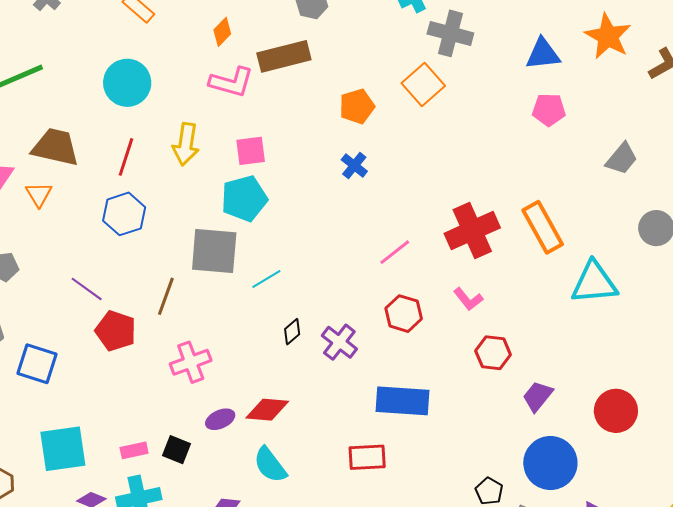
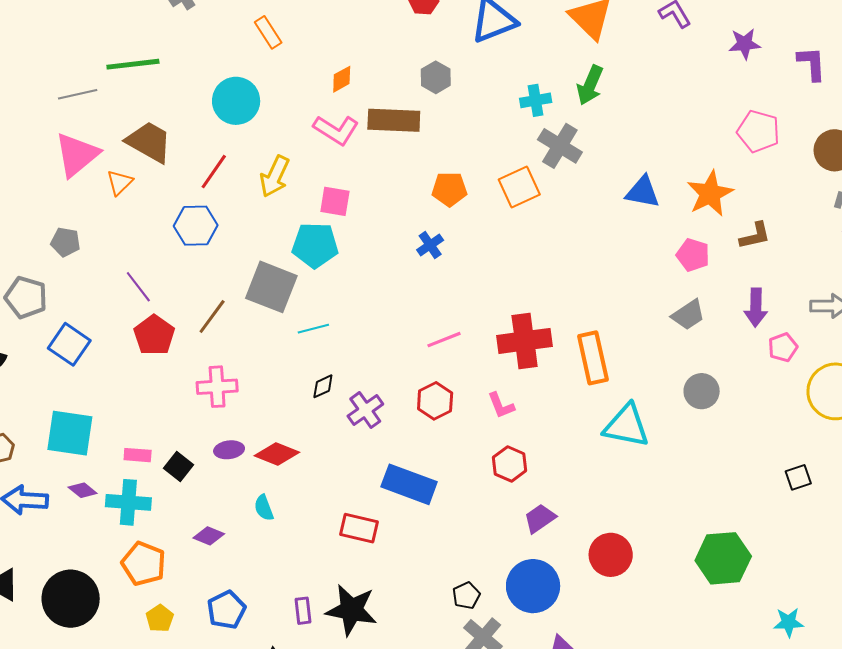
pink pentagon: (549, 110) -> (693, 255), moved
cyan semicircle: (270, 465) -> (264, 508), size x0.7

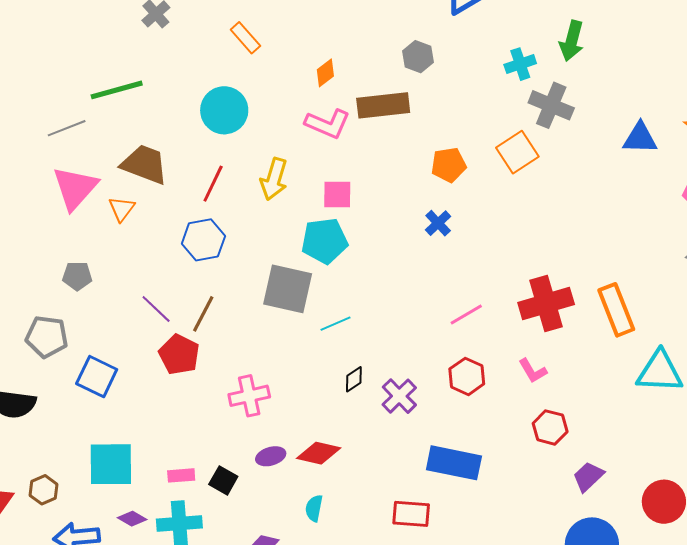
brown line: (212, 317) -> (203, 314), moved
cyan semicircle: (264, 508) -> (314, 508), turned 40

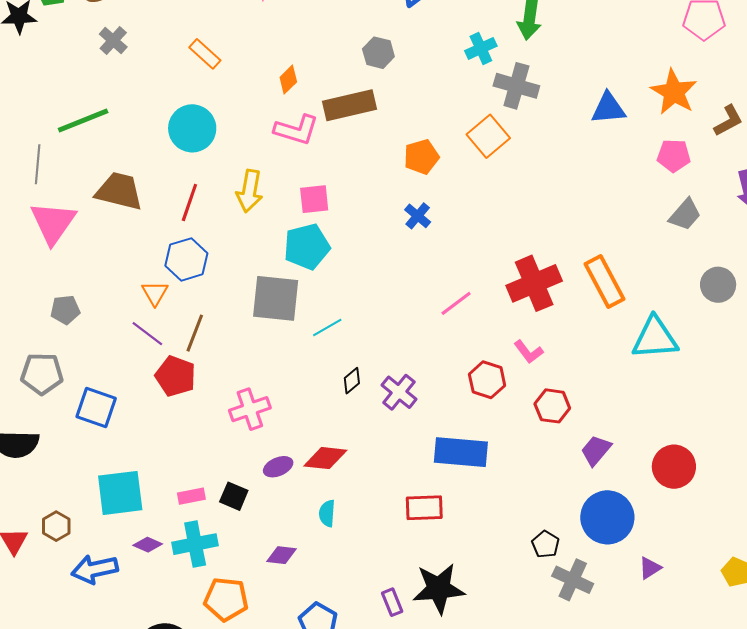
gray line: (67, 128) -> (38, 164), turned -57
orange triangle: (122, 209) -> (155, 293), moved
red hexagon: (467, 376) -> (487, 380), moved

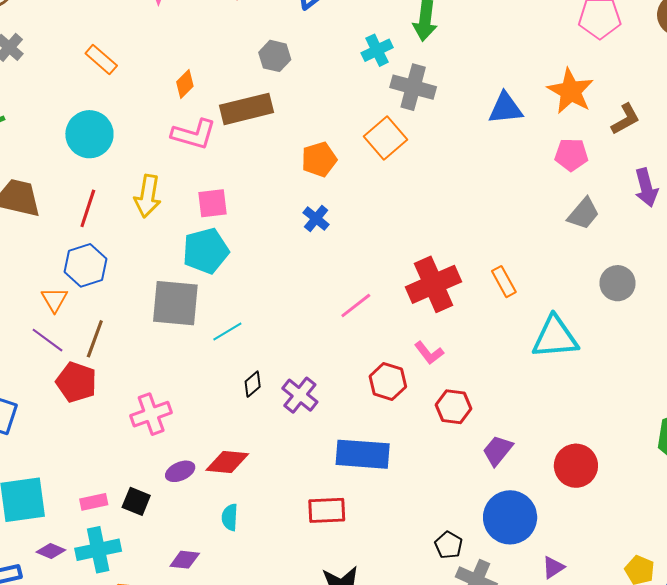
orange rectangle: (605, 281) -> (504, 282), size x0.6

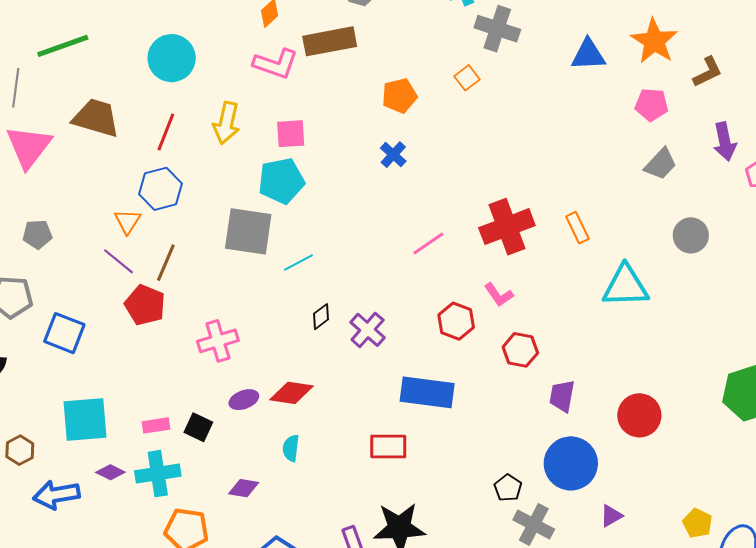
orange square: (386, 138) -> (467, 78), size x0.6
purple trapezoid: (498, 450) -> (562, 396), turned -32

